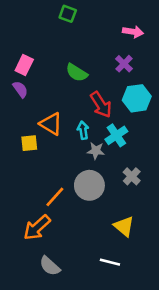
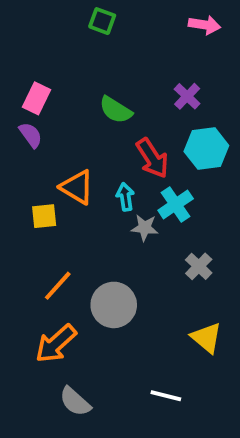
pink arrow: (133, 32) -> (205, 25), moved
gray circle: (89, 185) -> (114, 305), moved
orange line: (55, 197) -> (58, 286), moved
yellow triangle: (124, 226) -> (206, 338), moved

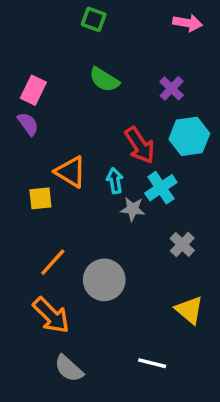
green semicircle: (116, 110) -> (104, 80), moved
orange arrow: (56, 344) -> (51, 315), turned -93

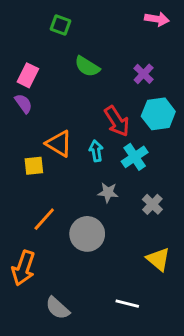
green square: (94, 19) -> (60, 25), moved
gray star: (133, 209) -> (108, 192), moved
orange arrow: (51, 315) -> (23, 268), moved, turned 64

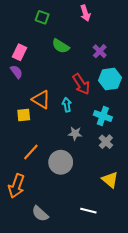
pink arrow: (157, 19) -> (85, 13), moved, turned 63
cyan cross: (135, 157) -> (103, 116), moved, turned -36

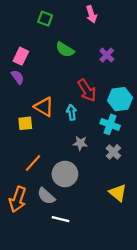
cyan hexagon: (110, 79) -> (120, 99), moved
white line: (88, 211) -> (61, 219), moved
gray semicircle: (40, 214) -> (46, 196), moved

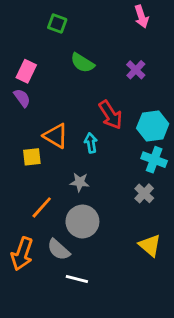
pink arrow: (91, 14) -> (141, 16), moved
cyan cross: (110, 124) -> (154, 160), moved
gray star: (80, 143) -> (80, 182), moved

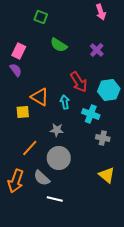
cyan cross: (154, 160) -> (91, 114), moved
gray cross: (144, 193) -> (103, 138), turned -32

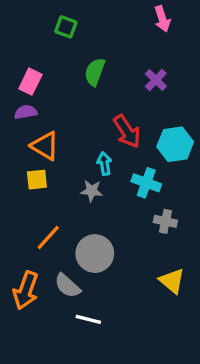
green semicircle: (59, 45) -> (95, 72), turned 78
purple semicircle: (16, 70) -> (26, 112), turned -64
orange triangle: (40, 97) -> (45, 146), moved
gray star: (57, 130) -> (92, 191), moved

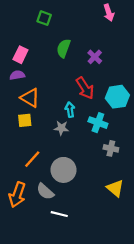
purple cross: (156, 80) -> (95, 57), moved

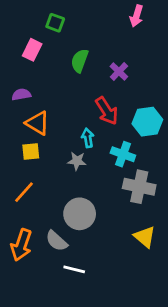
pink arrow: (109, 13) -> (137, 16), turned 35
pink rectangle: (20, 55) -> (32, 50), moved
gray cross: (111, 148) -> (139, 187), size x1.6
orange line: (32, 159) -> (24, 192), moved

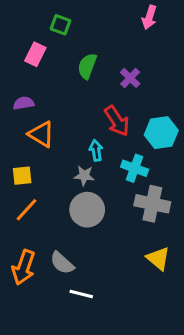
yellow square: (31, 151) -> (22, 176), moved
gray circle: (80, 214) -> (87, 210), moved

